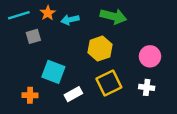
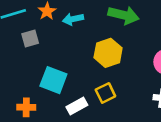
yellow square: (109, 83) -> (105, 93), moved, size x0.7

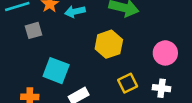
yellow square: (105, 93) -> (128, 83), moved

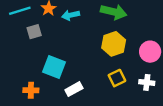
yellow hexagon: (109, 44) -> (114, 44), moved

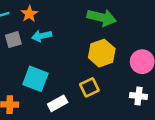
cyan arrow: (71, 15) -> (42, 36), moved
yellow square: (117, 78) -> (89, 87), moved

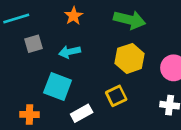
orange star: (29, 14) -> (74, 16), moved
cyan arrow: (42, 36) -> (70, 52), moved

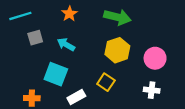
cyan arrow: (70, 52) -> (66, 44), turned 42
yellow square: (116, 96) -> (106, 82), turned -30

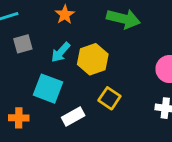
cyan arrow: (66, 44) -> (61, 52), turned -78
yellow hexagon: (117, 50) -> (93, 59), moved

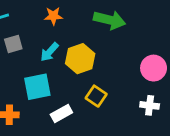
orange star: (65, 15) -> (53, 16), turned 30
cyan square: (48, 89) -> (37, 87), turned -32

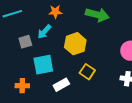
gray square: (13, 44) -> (25, 42), moved
cyan arrow: (49, 52) -> (44, 32), moved

